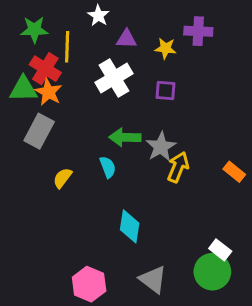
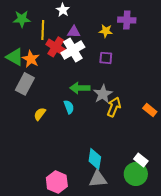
purple triangle: (126, 39) -> (74, 32), moved
red cross: (45, 69) -> (56, 47), moved
green triangle: (23, 89) -> (15, 57), turned 30
cyan diamond: (130, 226) -> (95, 159), moved
gray triangle: (153, 279) -> (98, 179), turned -42

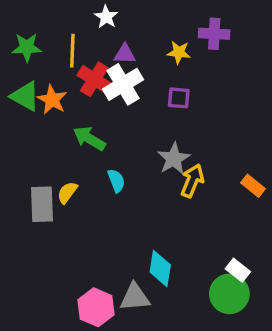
green star: (22, 19) -> (27, 47), moved
gray rectangle: (25, 84) -> (42, 204), moved, turned -30
green arrow: (80, 88) -> (89, 138), moved, turned 30
gray triangle: (98, 179) -> (135, 297), moved

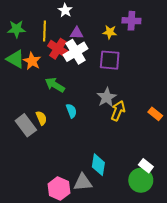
purple square: (179, 98) -> (110, 60), size x1.5
yellow semicircle: (67, 192) -> (41, 118), turned 120
gray rectangle: (42, 204) -> (26, 125), turned -35

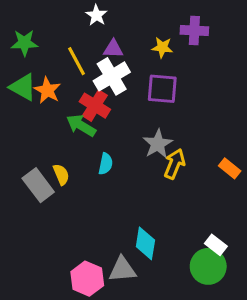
yellow line: (44, 31) -> (77, 61), moved, turned -30
red cross: (58, 49) -> (95, 106), moved
cyan semicircle: (71, 111) -> (106, 164), turned 32

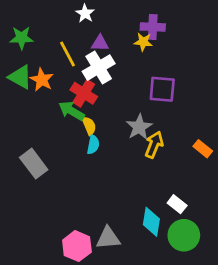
purple cross: (194, 31) -> (153, 27), moved
purple square: (162, 89) -> (162, 89), moved
yellow semicircle: (61, 174) -> (89, 126), moved
cyan diamond: (145, 243) -> (151, 222), moved
white rectangle: (216, 245) -> (177, 204), moved

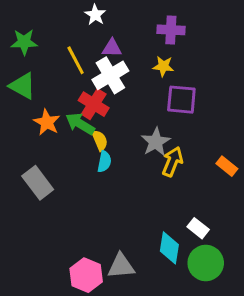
yellow star: (143, 42) -> (163, 66), moved
orange star: (42, 80) -> (47, 122), moved

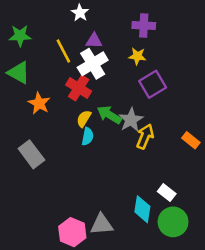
purple square: (181, 100) -> (153, 84), turned -36
green arrow: (80, 124) -> (109, 115), moved
yellow semicircle: (100, 140) -> (84, 119), turned -126

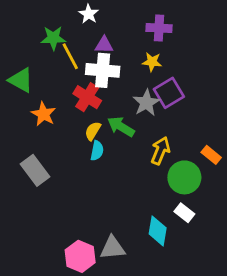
green star: (20, 36) -> (53, 38), moved
white cross: (93, 64) -> (103, 70), turned 36
gray star: (131, 120) -> (146, 103), moved
green circle: (173, 222) -> (184, 177), moved

